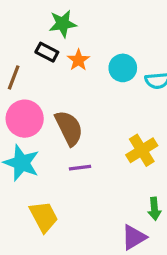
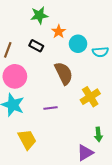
black rectangle: (47, 52) -> (36, 46), moved
orange star: (78, 60) -> (59, 32), moved
brown semicircle: (69, 128) -> (64, 73), moved

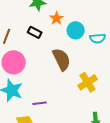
purple line: (50, 108) -> (40, 103), moved

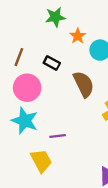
black rectangle: (35, 32) -> (52, 63), moved

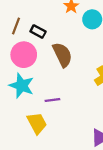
black rectangle: (52, 63) -> (38, 32), moved
brown semicircle: (84, 84) -> (62, 55), moved

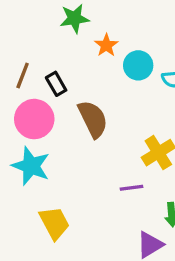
black rectangle: (38, 32) -> (56, 84), turned 32
purple line: (52, 100) -> (131, 188), moved

